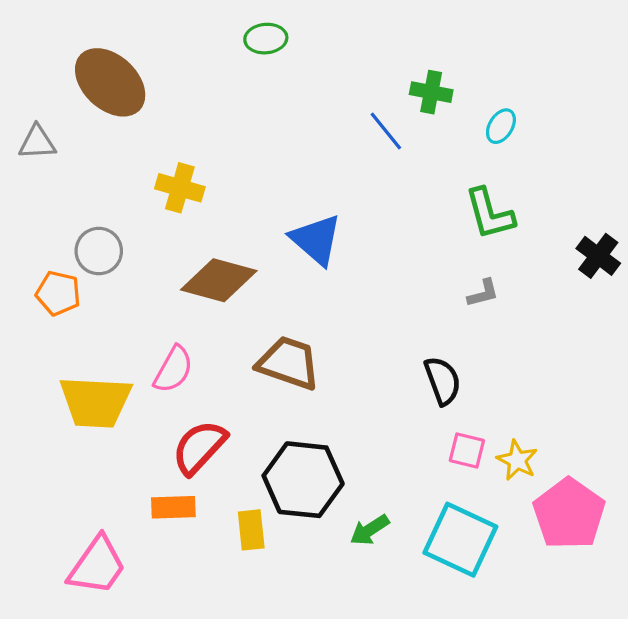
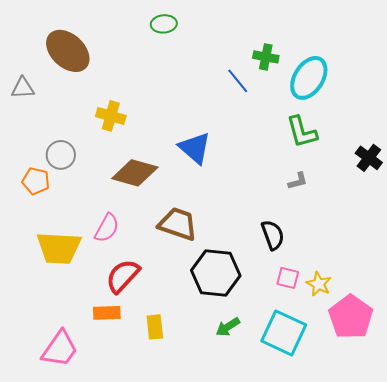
cyan ellipse: (501, 126) -> (309, 78), size x2.0
black hexagon: (303, 480) -> (216, 273), moved

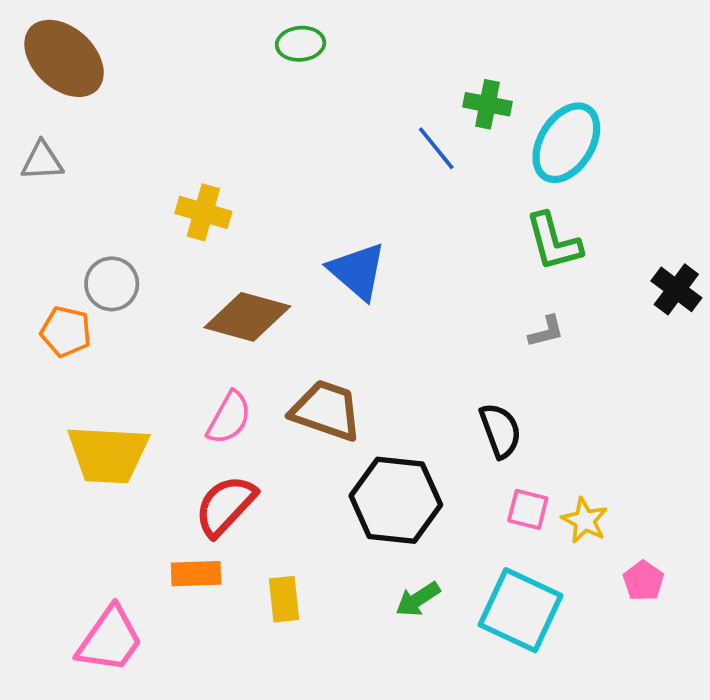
brown ellipse: (68, 51) -> (64, 58), moved
pink semicircle: (107, 228) -> (229, 418), moved
pink pentagon: (351, 317) -> (643, 581), size x0.5

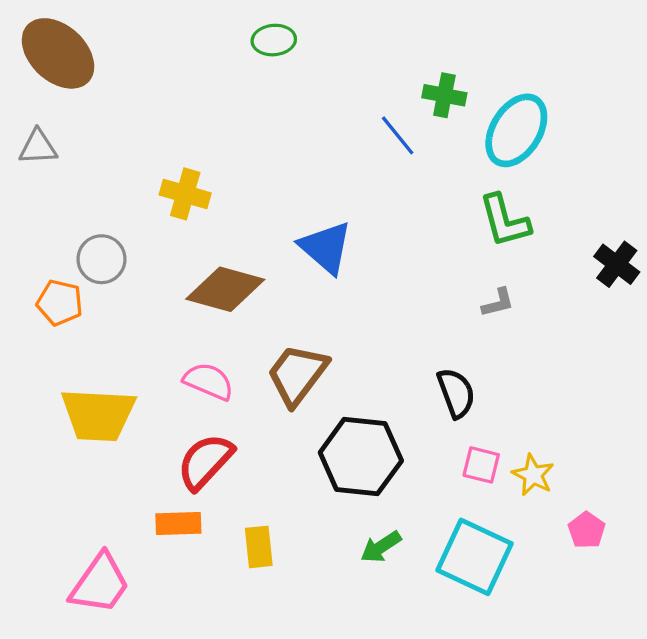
brown trapezoid: (326, 410) -> (297, 375), turned -72
pink semicircle: (229, 418) -> (209, 381), turned -96

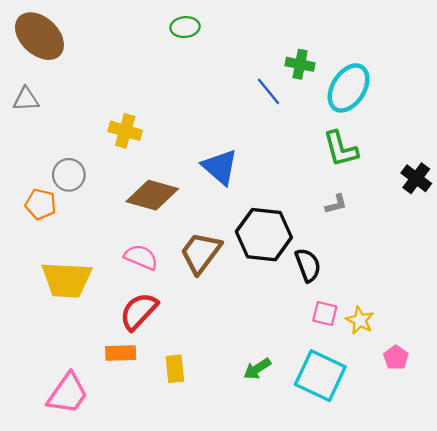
black hexagon: (361, 457) -> (264, 235), moved

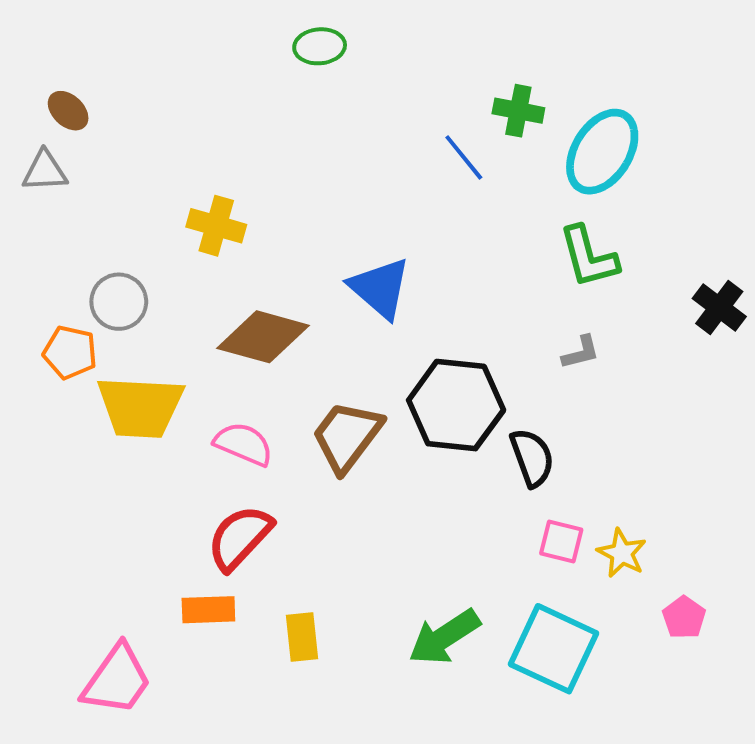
brown ellipse: (39, 36) -> (68, 111), moved, size x0.5
yellow trapezoid: (67, 280) -> (140, 407), moved
green arrow: (257, 369) -> (444, 637), size x1.5

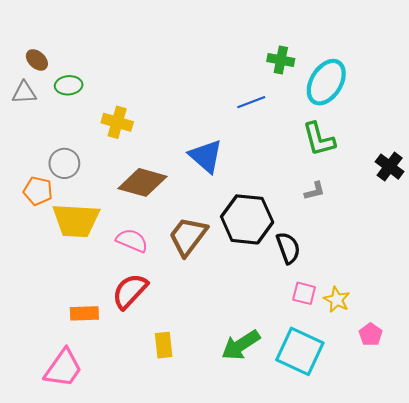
green ellipse: (320, 46) -> (69, 85), moved
blue line: (464, 157) -> (251, 102), moved, turned -72
orange rectangle: (208, 610) -> (84, 313), moved

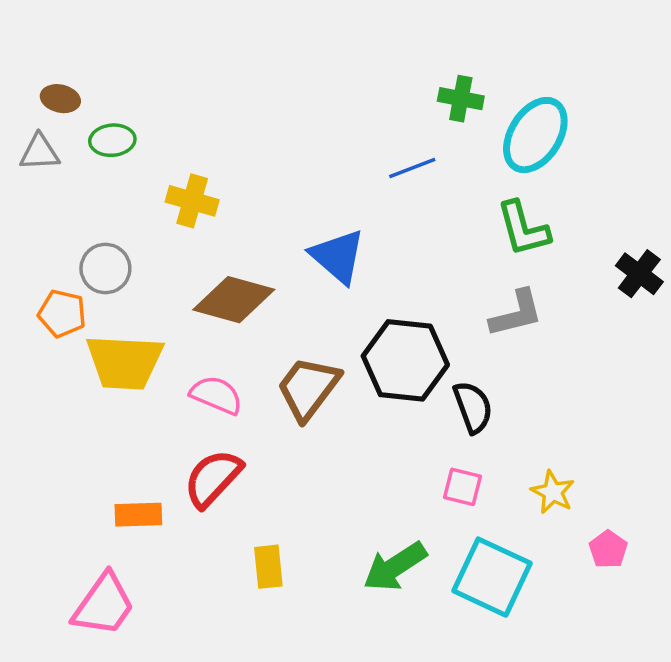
brown ellipse: (37, 60) -> (60, 99), turned -30
gray L-shape: (315, 191) -> (516, 314), size x1.6
pink square: (304, 293) -> (463, 487), moved

